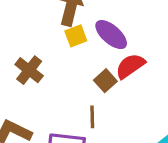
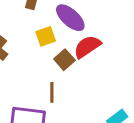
yellow square: (76, 36) -> (46, 36), moved

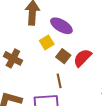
red semicircle: (87, 47) -> (82, 58), moved

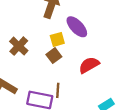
brown square: (63, 56) -> (54, 56), moved
brown line: (59, 81) -> (58, 90), moved

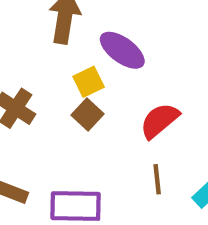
brown line: (58, 90) -> (157, 179), moved

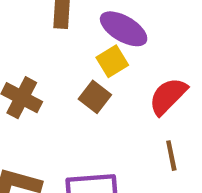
yellow square: (89, 82) -> (112, 61), moved

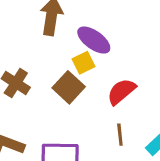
brown square: (95, 97) -> (69, 87), size x1.4

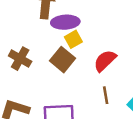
purple ellipse: (94, 40) -> (65, 22), moved, turned -36

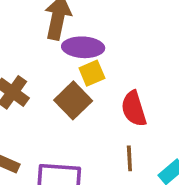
red semicircle: (105, 61) -> (134, 109), turned -70

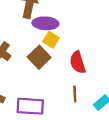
yellow square: (92, 73) -> (51, 40), turned -35

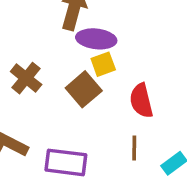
yellow square: (51, 40) -> (103, 64), turned 35

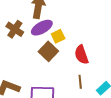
purple ellipse: (96, 39) -> (42, 28), moved, turned -30
brown cross: (26, 78) -> (15, 29), moved

